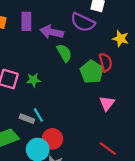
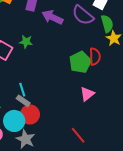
green semicircle: (64, 53) -> (107, 24), moved
green star: (33, 80) -> (26, 42), moved
gray rectangle: (27, 119) -> (23, 101), moved

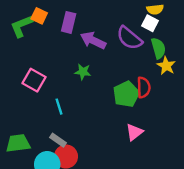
green star: (26, 42) -> (83, 72), moved
cyan line: (22, 90) -> (59, 107), moved

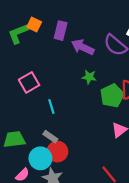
green star: (83, 72) -> (89, 77), moved
pink square: (34, 80) -> (29, 82), turned 30

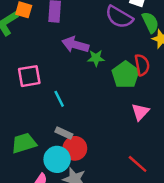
purple arrow: (83, 47) -> (75, 45), moved
pink square: (29, 82) -> (29, 76), turned 30

